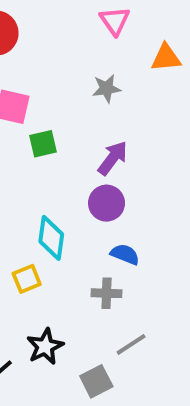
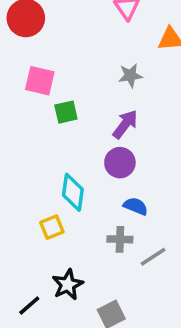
gray star: (107, 88) -> (130, 75), moved
gray line: (131, 344) -> (153, 257), moved

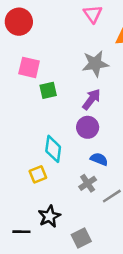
gray star: (130, 75) -> (95, 64), size x1.5
gray cross: (120, 239) -> (88, 183), turned -36
black line: (29, 306) -> (21, 232), turned 42

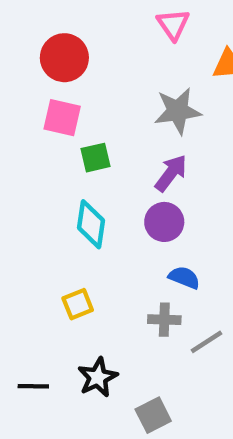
red circle: (19, 22) -> (64, 58), moved
cyan diamond: (53, 149) -> (91, 224), moved
gray cross: (88, 183) -> (164, 320), turned 36
black line: (21, 232) -> (33, 386), moved

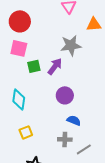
purple arrow: (171, 173) -> (55, 66), moved
cyan diamond: (91, 224) -> (19, 99), moved

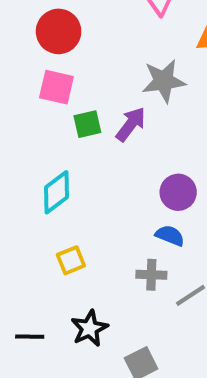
purple circle: (65, 95) -> (178, 192), moved
cyan diamond: (19, 99) -> (56, 192), turned 45

